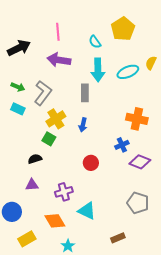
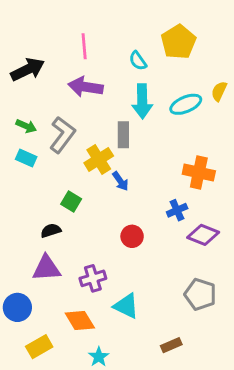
yellow cross: (56, 119) -> (99, 159), moved
blue arrow: (83, 125) -> (120, 181), turned -48
purple triangle: (32, 185) -> (46, 268), size x1.5

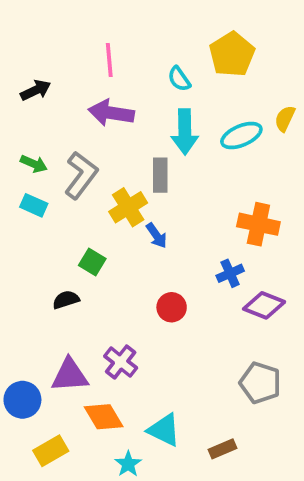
black arrow: (28, 69) -> (36, 90), size x0.7
purple triangle: (46, 268) -> (70, 375), moved
purple cross: (93, 278) -> (121, 362), turned -35
cyan triangle: (126, 306) -> (164, 430), moved

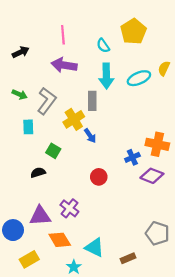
cyan rectangle: (34, 205) -> (28, 127), moved, turned 64
orange cross: (258, 224) -> (157, 144), moved
gray pentagon: (260, 383) -> (157, 233), moved

